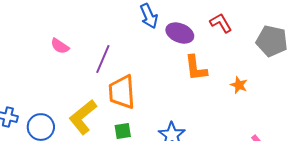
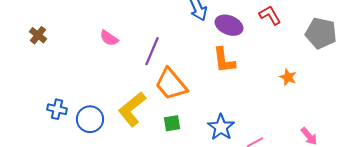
orange L-shape: (196, 68) -> (224, 60), moved
orange trapezoid: (122, 92) -> (171, 84), turned -36

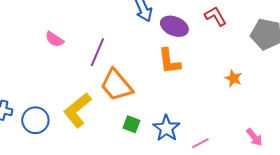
green square: (172, 123) -> (131, 124), moved, turned 30

